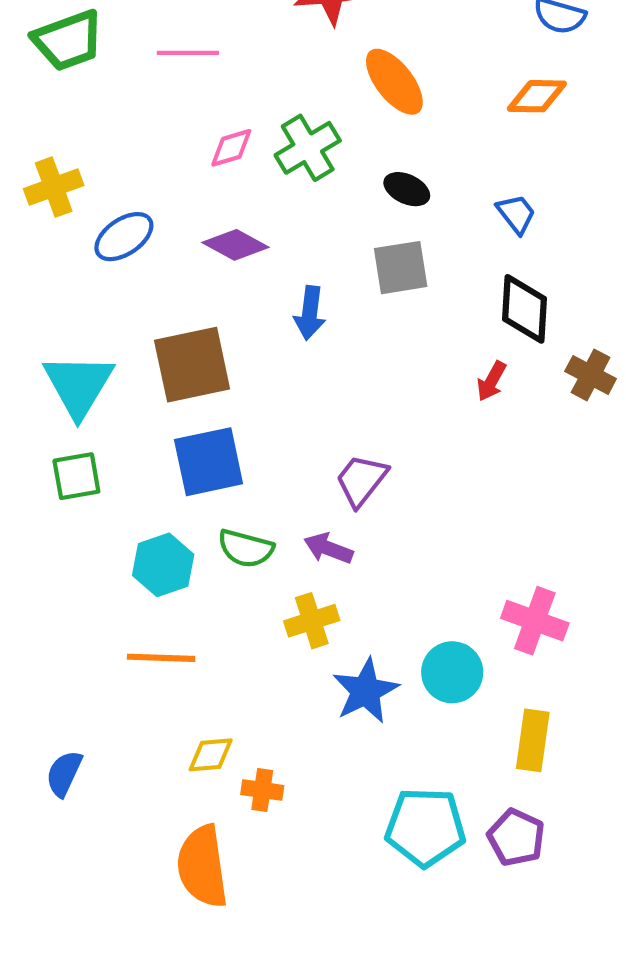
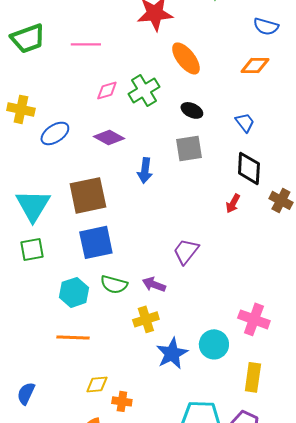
yellow cross: (54, 187) -> (21, 109), turned 32
purple trapezoid: (361, 480) -> (186, 251), moved

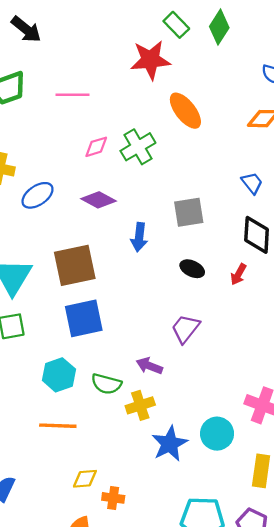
black ellipse: (192, 110) -> (192, 269), moved
green semicircle: (114, 284) -> (106, 384), moved

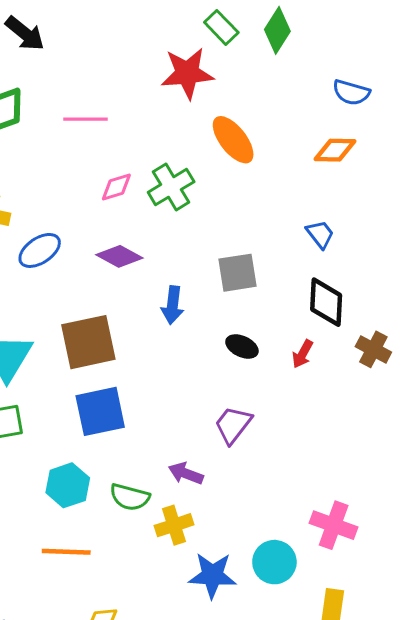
blue star: (170, 444) -> (212, 575), turned 30

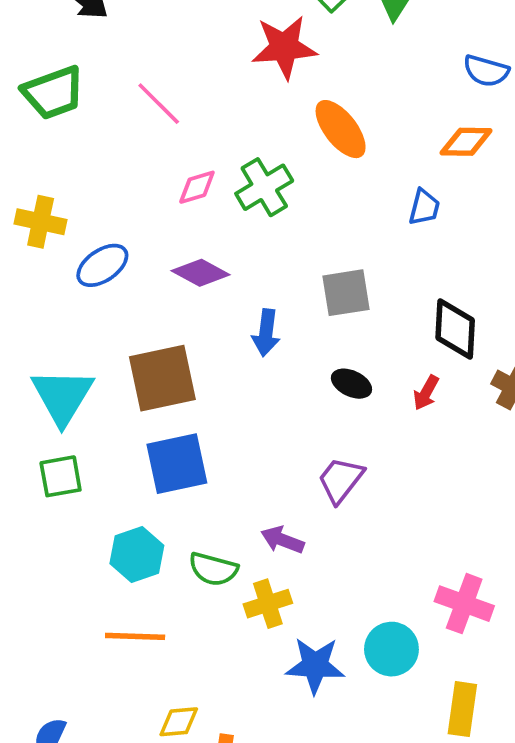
pink line: (85, 119) -> (159, 104), turned 45
blue trapezoid: (320, 234) -> (424, 207), moved, turned 52

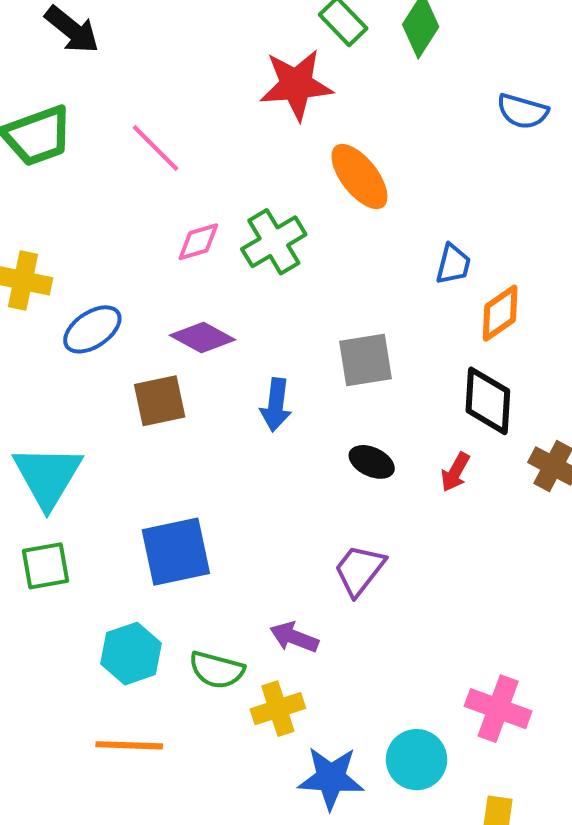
orange diamond: (466, 142) -> (500, 313), moved, turned -36
brown square: (162, 378) -> (160, 401), moved, size x0.7

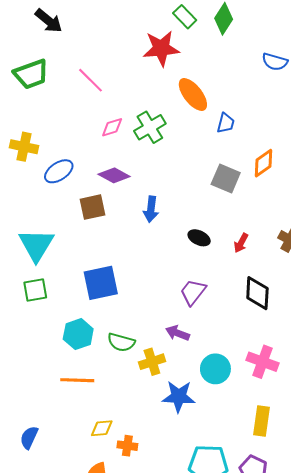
blue trapezoid: (453, 264) -> (226, 123), moved
gray square: (366, 360) -> (226, 178), moved, turned 32
black diamond: (488, 401) -> (257, 293), moved
purple arrow: (294, 637) -> (178, 333), moved
cyan circle: (417, 760) -> (215, 369), moved

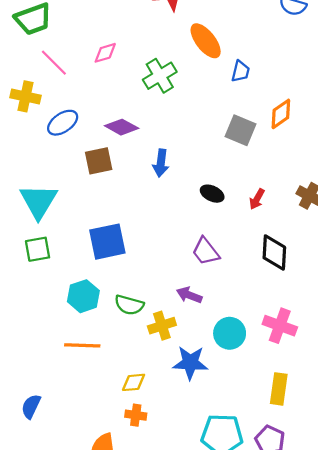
pink line: (91, 80) -> (54, 63), moved
pink diamond: (112, 127) -> (105, 53), moved
purple trapezoid: (193, 292) -> (206, 251), turned -76
yellow diamond: (102, 428) -> (134, 382), moved

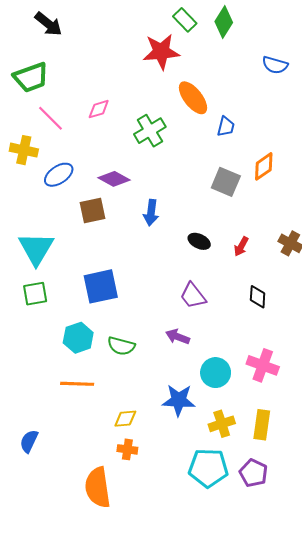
black diamond: (274, 253) -> (258, 297), size x0.7
yellow cross: (162, 326) -> (222, 424), moved

